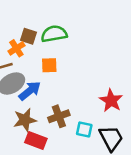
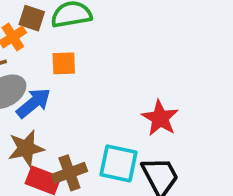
brown cross: (59, 116) -> (69, 173), moved
cyan square: (84, 130) -> (119, 163), size x1.5

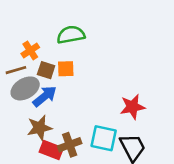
brown square: (32, 18) -> (46, 70), moved
red star: (160, 118) -> (132, 107), turned 30

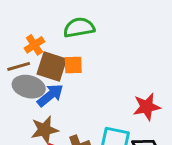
brown square: (46, 70) -> (52, 66), size x1.5
gray ellipse: (25, 88) -> (29, 87), turned 44

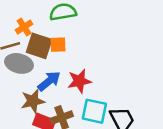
blue arrow: (50, 95) -> (49, 81), moved
red star: (147, 107) -> (79, 81), moved

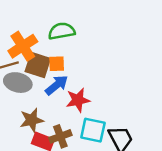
orange cross: (24, 27) -> (23, 46), size x1.6
blue arrow: (49, 81) -> (57, 85), moved

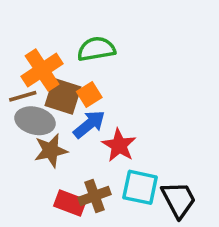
orange square: (57, 64) -> (89, 95), turned -30
red star: (78, 100) -> (119, 145), turned -30
brown star: (32, 120) -> (51, 151), moved

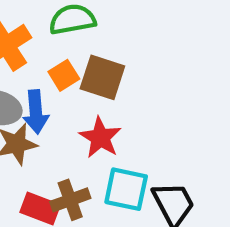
brown square: (63, 96) -> (102, 77), moved
blue arrow: (89, 124) -> (36, 112), moved, turned 124

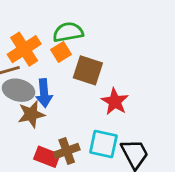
orange square: (64, 75) -> (61, 52), moved
red star: (100, 138) -> (115, 102), moved

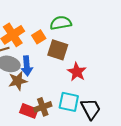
green semicircle: (68, 32) -> (61, 23), moved

